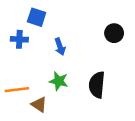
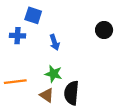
black semicircle: (97, 85) -> (71, 93), moved
brown triangle: (39, 104) -> (47, 95), moved

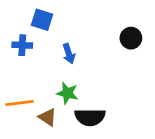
black semicircle: (71, 93) -> (90, 117), turned -95
brown triangle: (47, 95) -> (48, 117), moved

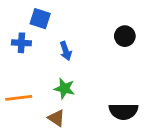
brown triangle: (48, 117) -> (56, 118), moved
black semicircle: (90, 117) -> (123, 111), moved

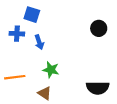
blue arrow: (66, 51) -> (39, 42), moved

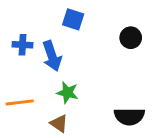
blue square: (32, 15) -> (73, 19), moved
blue arrow: (39, 42) -> (52, 56), size x1.5

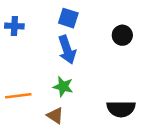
blue cross: (22, 45) -> (14, 26), moved
blue arrow: (52, 56) -> (67, 50), moved

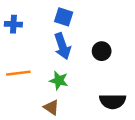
black circle: (122, 35) -> (102, 51), moved
orange line: (18, 96) -> (18, 73), moved

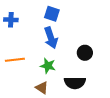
black circle: (102, 51) -> (85, 53), moved
black semicircle: (113, 101) -> (75, 83), moved

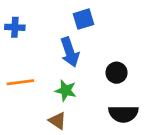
blue square: (52, 14) -> (84, 19), moved, turned -35
black semicircle: (75, 83) -> (123, 114), moved

